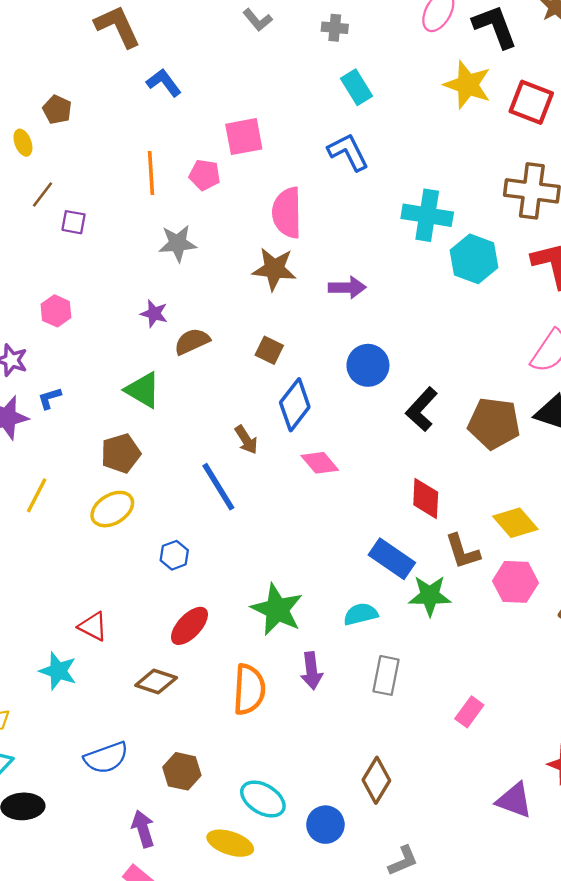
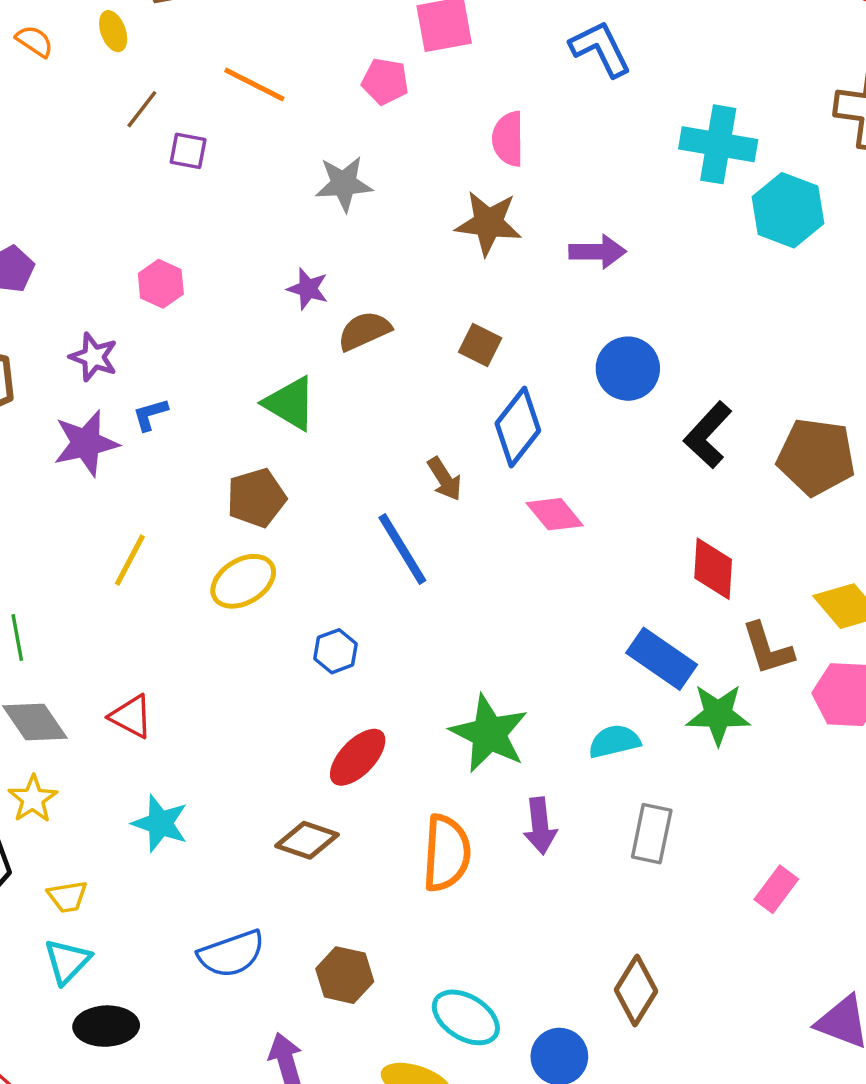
orange line: (151, 173) -> (254, 85), moved, turned -60
pink semicircle: (287, 213) -> (508, 139), size x0.7
red triangle: (93, 626) -> (131, 716), moved

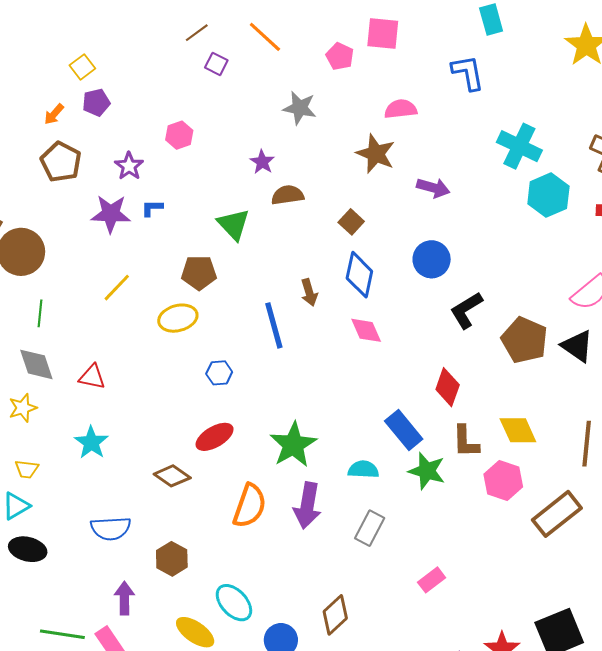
pink semicircle: (508, 139) -> (401, 109), turned 68
blue diamond: (518, 427) -> (359, 275), turned -42
red triangle: (131, 716) -> (92, 377), turned -32
purple arrow: (540, 826) -> (307, 506), size x1.4

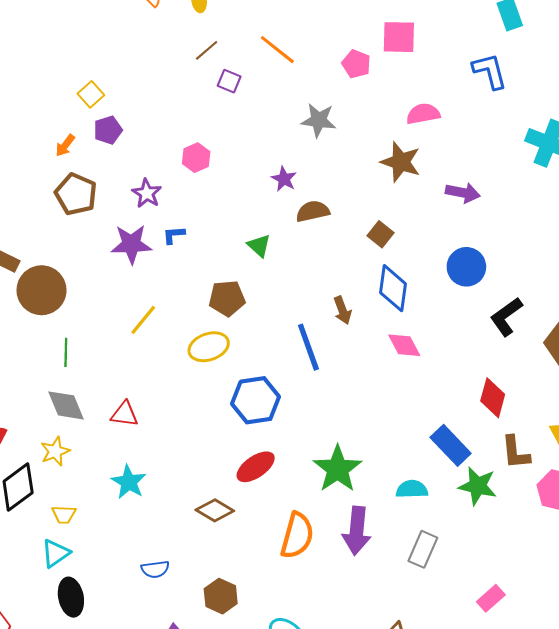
green triangle: (234, 224) -> (259, 246), size x0.7
blue hexagon: (219, 373) -> (256, 400), size x1.8
blue semicircle: (111, 528) -> (155, 569), size x0.7
black ellipse: (28, 549) -> (71, 597), turned 69

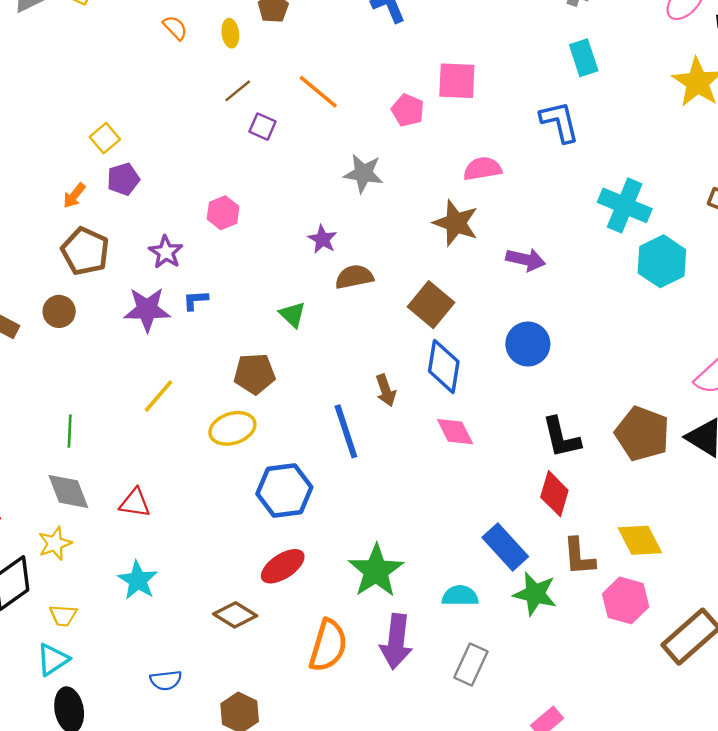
brown square: (381, 234) -> (431, 305), size x1.5
brown circle: (42, 290) -> (59, 311), moved, size x0.6
black L-shape: (506, 317) -> (561, 437), moved, turned -69

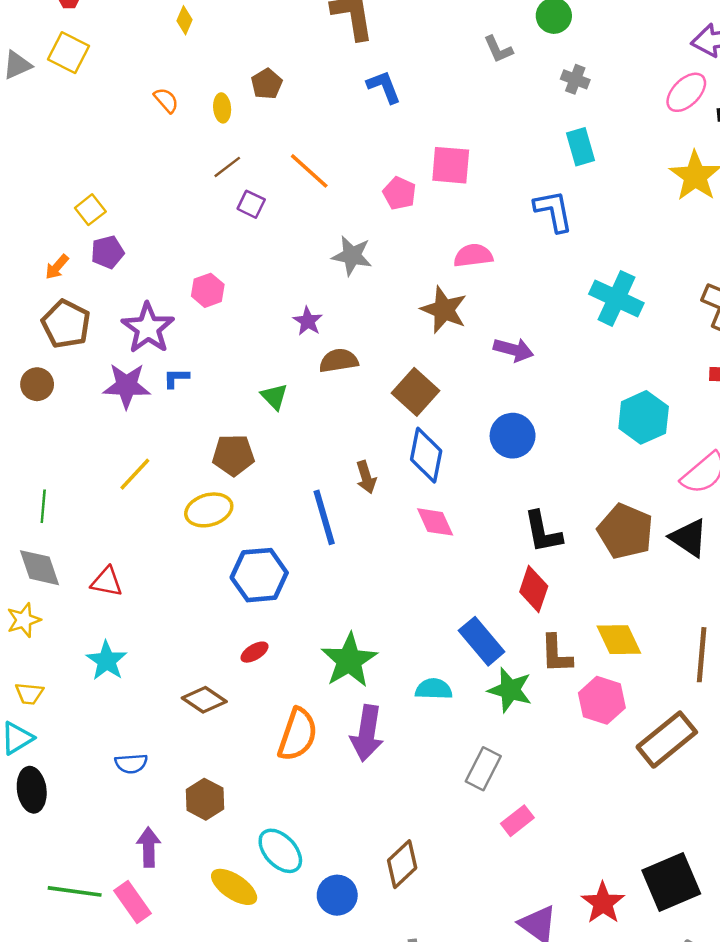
purple star: (166, 252) -> (148, 328), size x1.5
cyan hexagon: (662, 261) -> (644, 417), moved
red ellipse: (283, 566) -> (255, 652), size x0.6
gray rectangle: (471, 664) -> (483, 769), moved

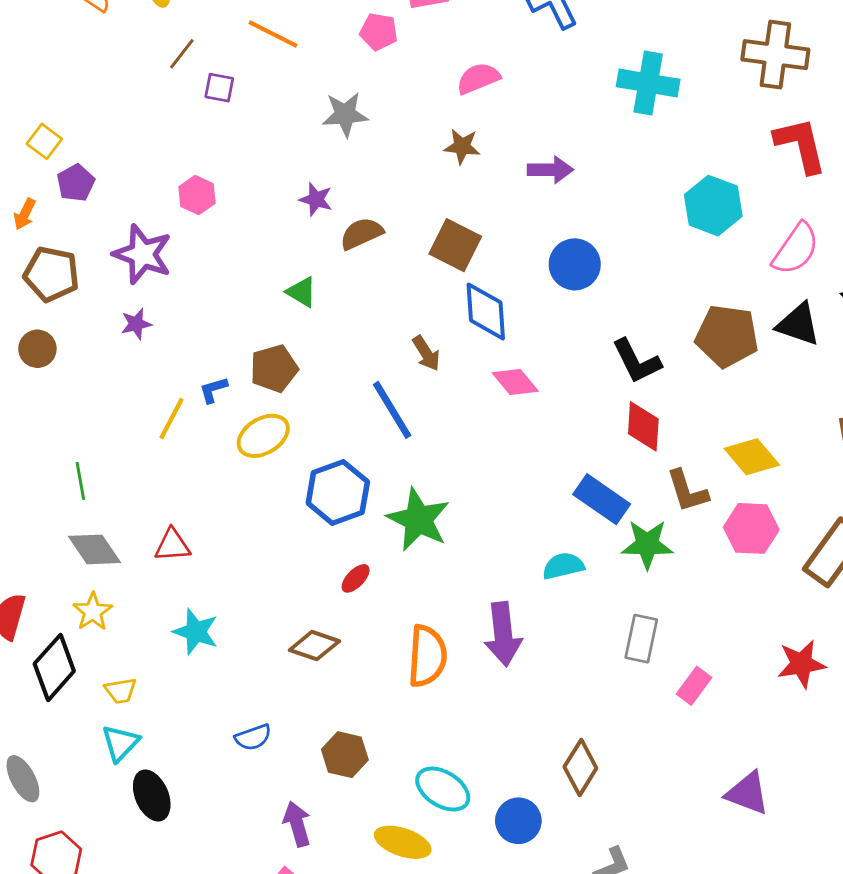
brown star: (444, 310) -> (462, 146), size x0.7
blue L-shape: (176, 378) -> (213, 390), moved
purple star: (127, 386) -> (136, 324), size x0.6
green star: (349, 660) -> (418, 520), moved
red star: (603, 903) -> (801, 664), moved, turned -30

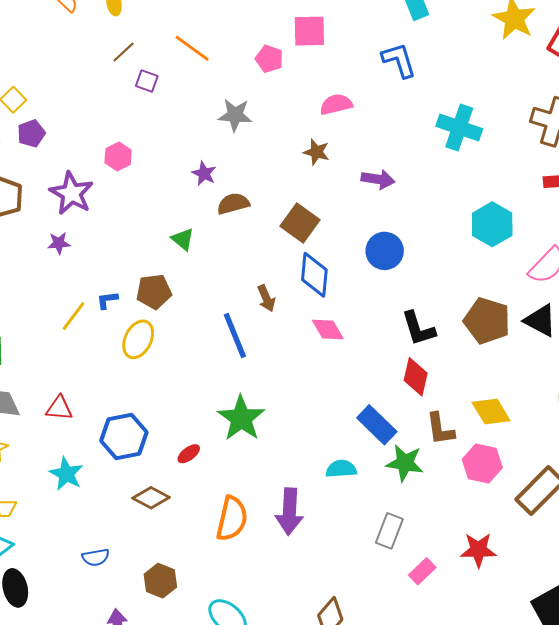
yellow ellipse: (263, 436) -> (138, 339), turned -42
blue hexagon: (338, 493) -> (124, 437), moved
red star: (801, 664) -> (478, 550), moved

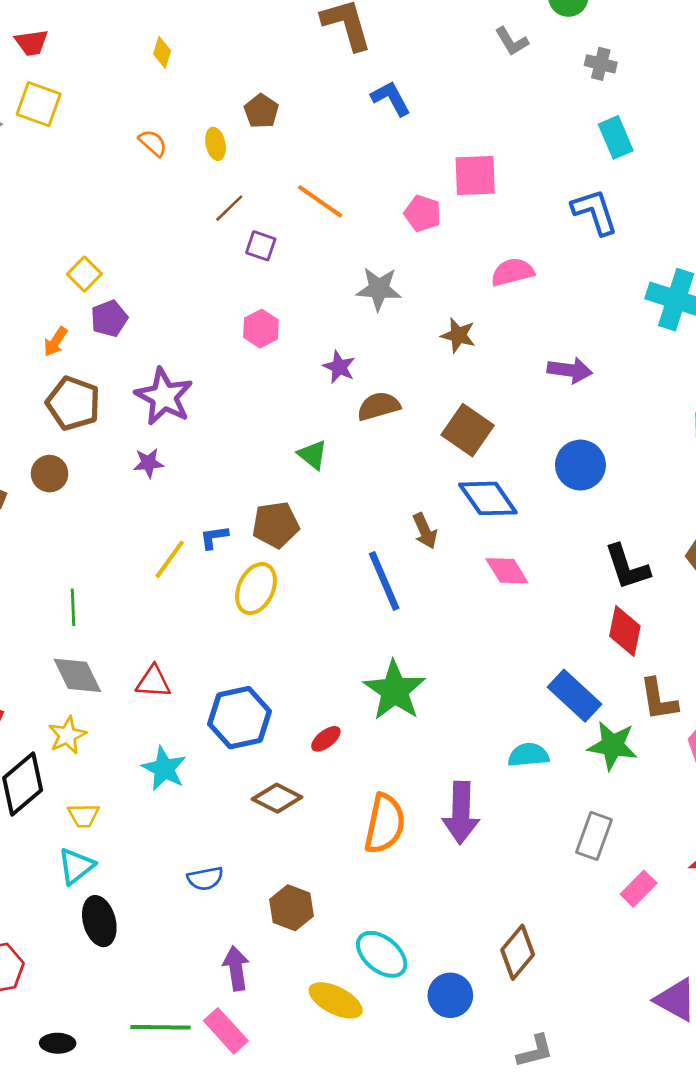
brown star: (316, 152) -> (458, 335), moved
pink hexagon: (118, 157) -> (261, 329), moved
blue diamond: (314, 275) -> (488, 498), turned -39

